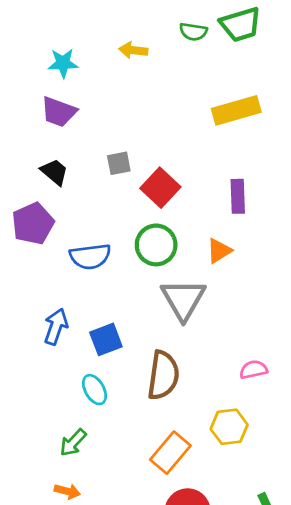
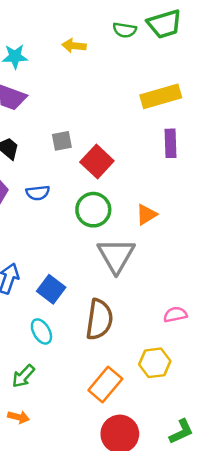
purple rectangle: (238, 196) -> (170, 143), moved
blue semicircle: (90, 256) -> (38, 193), moved, size x0.7
blue square: (106, 339) -> (51, 289), turned -32

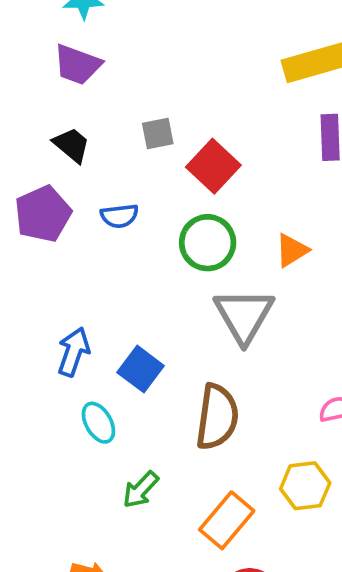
cyan ellipse: (41, 331) -> (98, 423), moved
green arrow: (23, 376) -> (141, 490), moved

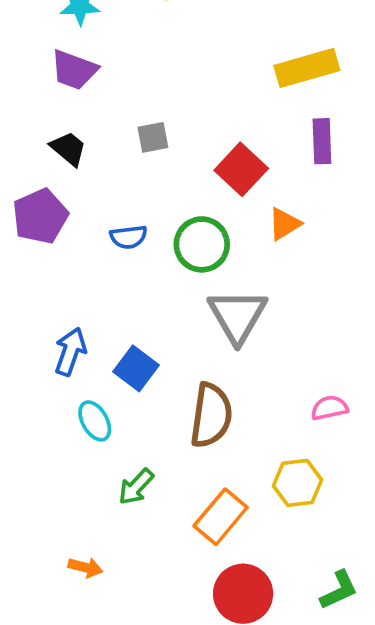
red square: (213, 166) -> (241, 169), moved
blue semicircle: (119, 216) -> (129, 237), moved
orange triangle: (292, 250) -> (284, 224), moved

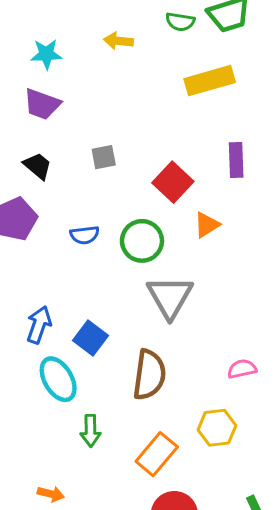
yellow rectangle: (307, 68) -> (210, 81), moved
cyan ellipse: (95, 421) -> (58, 379), size x1.4
green arrow: (136, 487) -> (90, 431), turned -44

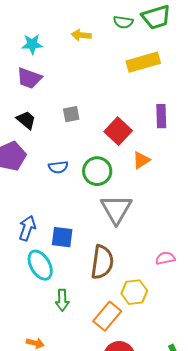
blue square: (90, 338) -> (62, 237), turned -30
yellow hexagon: (217, 428) -> (134, 292), moved

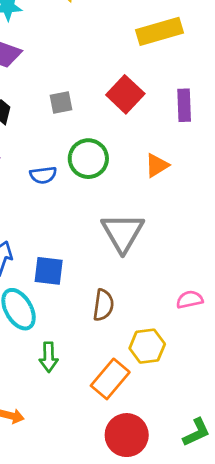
red square: (118, 131) -> (125, 94), moved
green circle: (97, 171) -> (88, 159), moved
brown semicircle: (102, 262) -> (103, 305), size x0.7

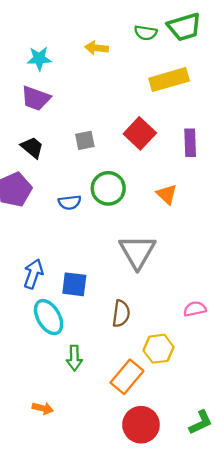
orange triangle: (157, 165) -> (167, 194), turned -45

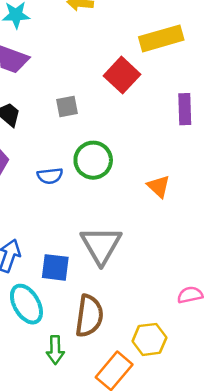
red square: (140, 133) -> (122, 75), moved
orange triangle: (167, 194) -> (159, 186), moved
gray triangle: (137, 252) -> (101, 245), moved
brown semicircle: (121, 314) -> (89, 316), moved, size x1.4

